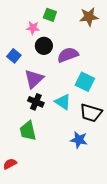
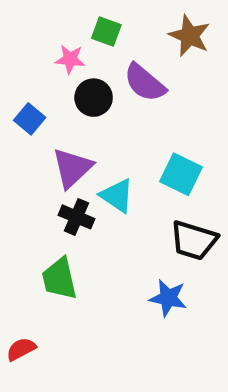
brown star: (89, 17) -> (189, 36), turned 30
purple semicircle: (68, 55) -> (145, 83), moved, turned -120
cyan triangle: (63, 102) -> (117, 196), moved

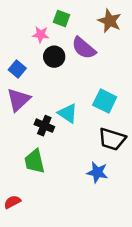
purple triangle: (72, 168) -> (18, 100), moved

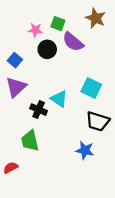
green square: (62, 18) -> (58, 24), moved
red semicircle: (12, 202) -> (11, 168), moved

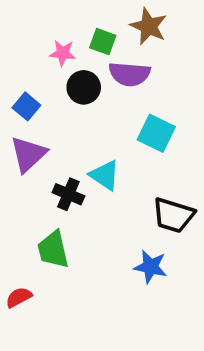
brown star: (96, 18) -> (149, 26), moved
purple semicircle: (73, 42) -> (129, 74), turned -35
cyan square: (91, 88) -> (156, 133), moved

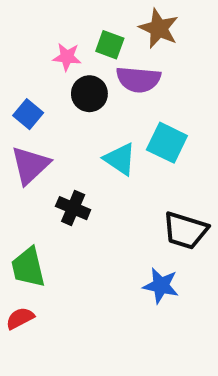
cyan triangle: (105, 175) -> (120, 159), moved
green trapezoid: (53, 250) -> (28, 267), moved

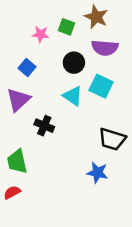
purple semicircle: (138, 79) -> (105, 48), moved
black circle: (89, 94) -> (74, 63), moved
blue square: (28, 114) -> (27, 68), moved

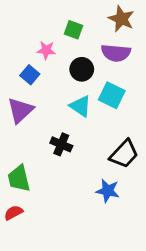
brown star: (96, 17) -> (121, 19), moved
pink star: (41, 34) -> (46, 50), moved
black cross: (44, 126) -> (61, 144), moved
black trapezoid: (112, 139) -> (124, 154), turned -64

